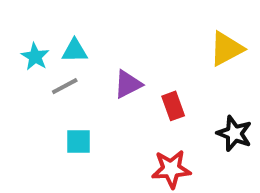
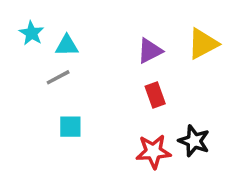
cyan star: (35, 57) -> (32, 33), moved
purple triangle: (128, 84) -> (150, 51), moved
black star: (234, 134) -> (194, 141), moved

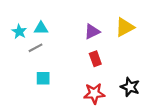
cyan star: (32, 33) -> (19, 32), moved
black star: (194, 141) -> (130, 87), moved

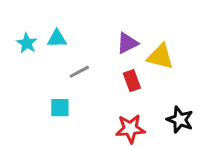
yellow triangle: (125, 27) -> (160, 57), moved, turned 42
gray line: (36, 48) -> (79, 72), moved

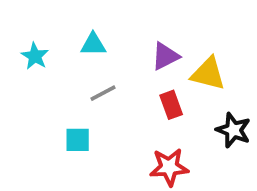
cyan triangle: (57, 39) -> (93, 44), moved
black star: (180, 120) -> (233, 130), moved

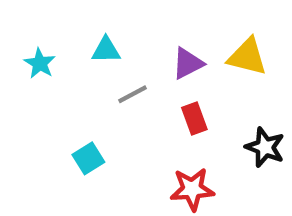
yellow triangle: (208, 74) -> (247, 57), moved
gray line: (103, 93) -> (133, 94), moved
cyan square: (78, 140) -> (88, 158), turned -32

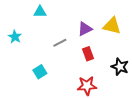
cyan triangle: (106, 50) -> (40, 12), moved
cyan star: (40, 63) -> (15, 37), moved

